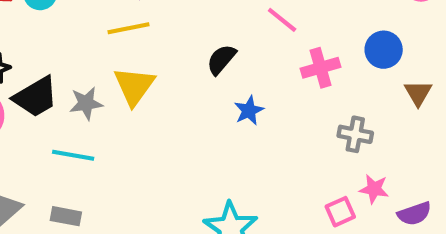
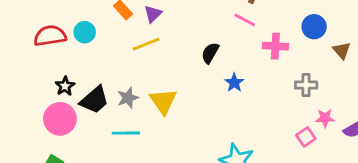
pink cross: (320, 68) -> (275, 46), turned 30
yellow triangle: (134, 86) -> (163, 101), moved

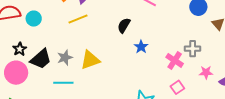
cyan circle: (85, 32) -> (34, 19), moved
pink cross: (275, 46) -> (175, 60), moved, turned 30
yellow triangle: (163, 101) -> (90, 60), turned 45
pink square: (306, 137) -> (177, 87), moved

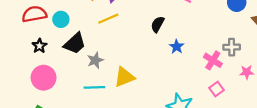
black star: (20, 49) -> (39, 46), moved
black trapezoid: (41, 59) -> (75, 43), moved
yellow triangle: (90, 60) -> (124, 77), moved

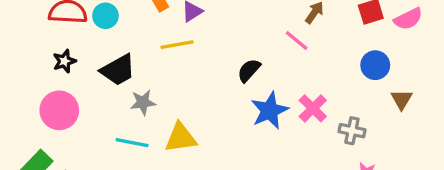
cyan circle: (61, 19) -> (105, 16), moved
blue star: (177, 47) -> (270, 111), size x1.6
pink cross: (213, 60) -> (313, 108), moved

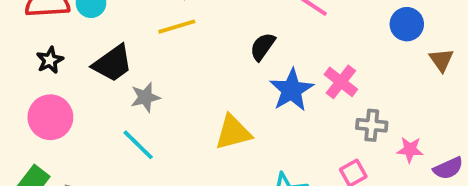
gray cross: (352, 131) -> (372, 125), moved
yellow triangle: (181, 138) -> (233, 132), moved
cyan line: (132, 143) -> (138, 145), turned 40

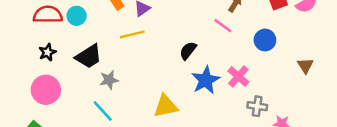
blue circle: (407, 24) -> (265, 40), moved

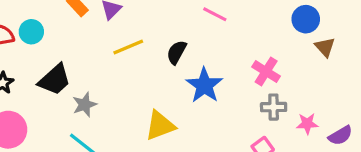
yellow line: (132, 34) -> (128, 47), moved
blue circle: (265, 40) -> (306, 19), moved
pink cross: (238, 77) -> (266, 72), moved

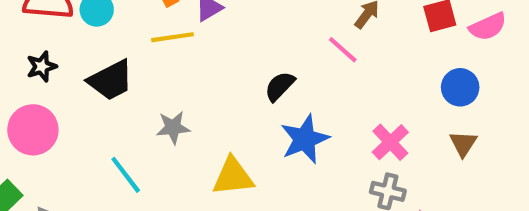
yellow line: (128, 47) -> (172, 37), moved
brown triangle: (325, 47) -> (463, 144), moved
gray star: (85, 105) -> (173, 128), moved

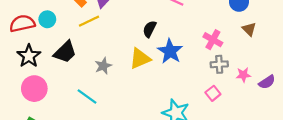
black star: (42, 67) -> (29, 56), size x1.5
yellow triangle: (233, 177) -> (140, 59), moved

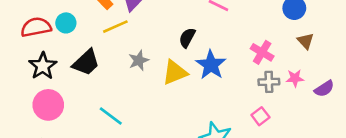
gray star: (103, 66) -> (139, 60), moved
pink star: (243, 75) -> (295, 78), moved
purple semicircle: (267, 82) -> (324, 89), moved

